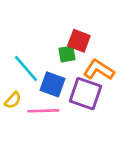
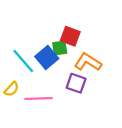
blue square: (52, 84) -> (47, 57), moved, turned 30
purple square: (86, 94) -> (76, 83), size x0.7

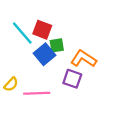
red square: (70, 36) -> (42, 30), moved
cyan line: (23, 61) -> (22, 33), moved

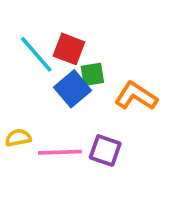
purple square: (72, 79) -> (105, 150), moved
yellow semicircle: (11, 84) -> (18, 138), turned -144

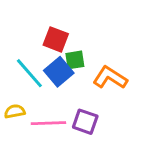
cyan line: (36, 54) -> (29, 73), moved

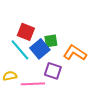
red square: (56, 39) -> (26, 32), moved
purple square: (85, 122) -> (53, 71), moved

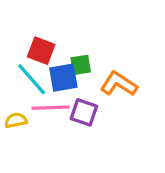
blue square: (40, 49) -> (63, 78), turned 30
pink line: (33, 84) -> (51, 108), moved

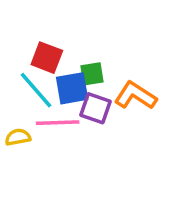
purple square: (84, 112) -> (96, 108), moved

